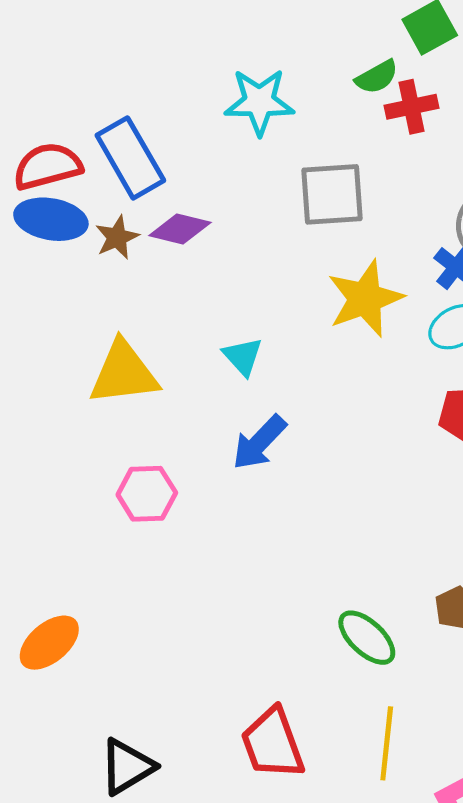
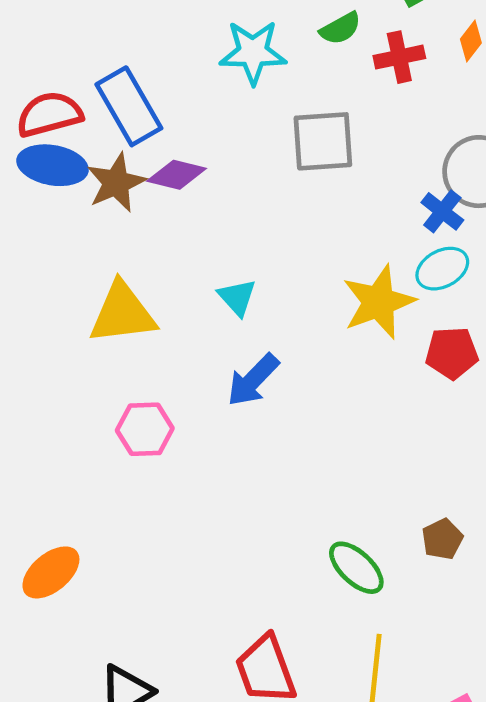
green semicircle: (377, 77) -> (340, 28), moved
brown star: (117, 237) -> (116, 183), size x1.4
yellow star: (365, 299) -> (379, 302), moved

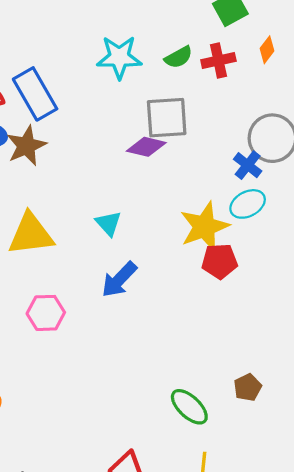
green semicircle: (340, 28) -> (179, 57), moved
purple diamond: (177, 175) -> (146, 147), moved
red pentagon: (452, 353) -> (220, 261), moved

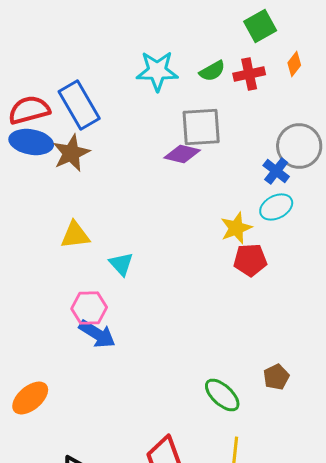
cyan triangle: (108, 223) -> (121, 264), moved
yellow star: (204, 227) -> (236, 228), size x0.7
yellow triangle: (31, 234) -> (75, 235), size x0.7
blue arrow: (119, 280) -> (97, 334), moved, turned -102

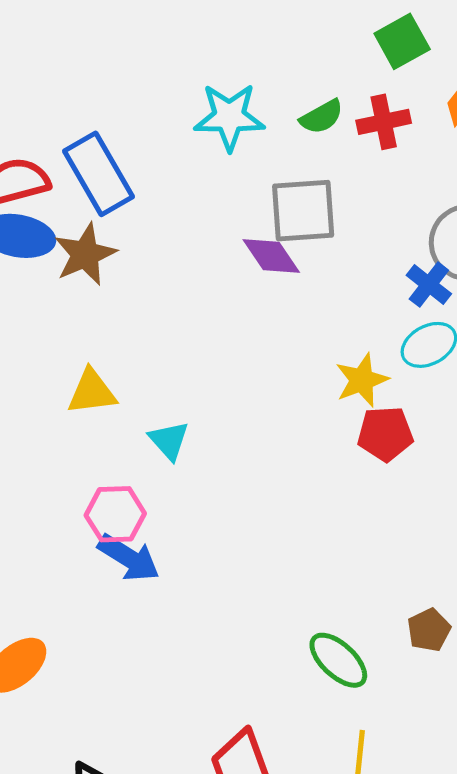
purple diamond: (182, 154) -> (271, 256), turned 42

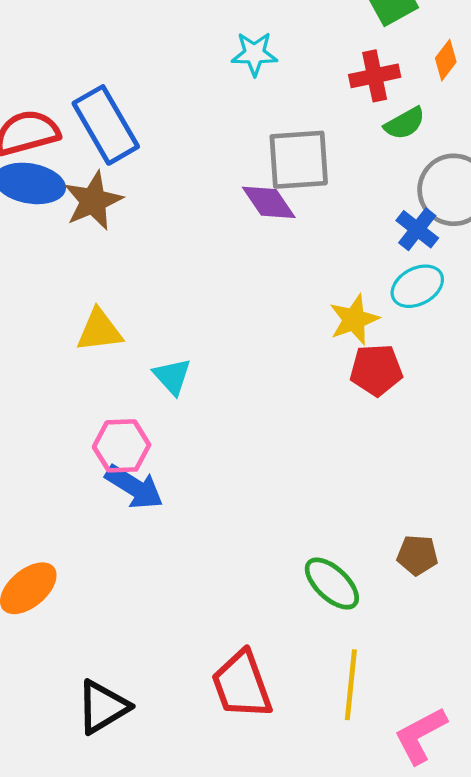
cyan star: (229, 117) -> (254, 54), moved, size x0.7
green semicircle: (322, 117) -> (405, 123), moved
brown pentagon: (429, 630) -> (417, 555), turned 30

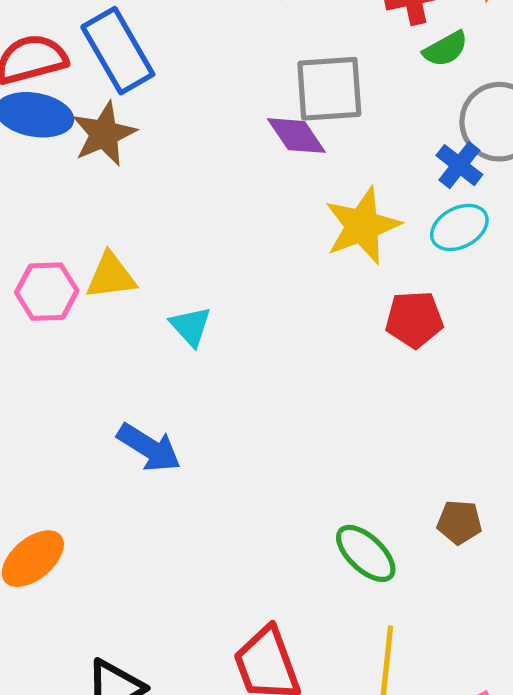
yellow star: (354, 319) -> (362, 226), moved, size x1.4
pink hexagon: (122, 446) -> (47, 292), moved

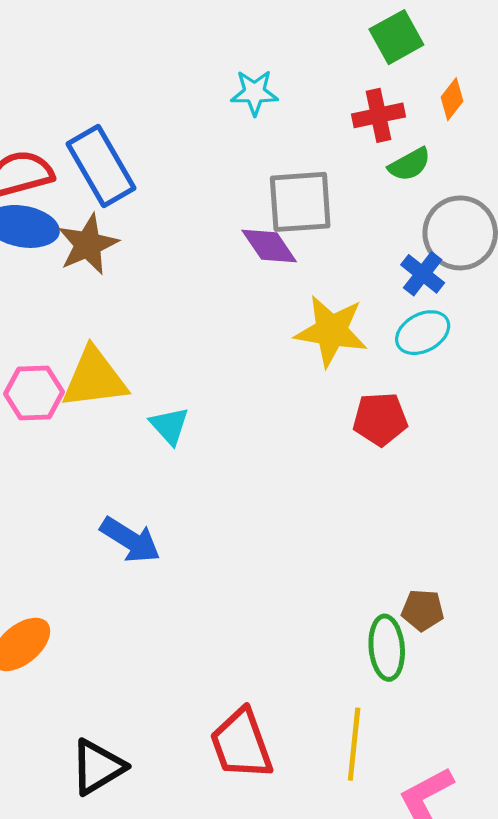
yellow star: (362, 226) -> (331, 331), turned 30
yellow triangle: (111, 276) -> (94, 378), size x1.4
green ellipse: (366, 553) -> (387, 648), moved, turned 42

